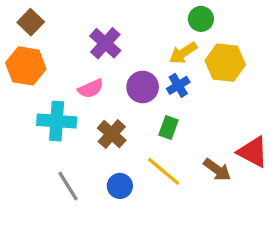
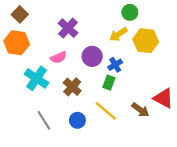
blue cross: (178, 85) -> (115, 65), moved
cyan cross: (57, 121) -> (37, 78), turned 30

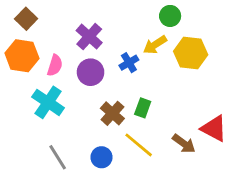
purple circle: (92, 56) -> (91, 72), moved
pink semicircle: (59, 57) -> (55, 65), moved, turned -49
blue cross: (115, 65) -> (129, 63), moved
brown cross: (72, 87) -> (112, 113), moved

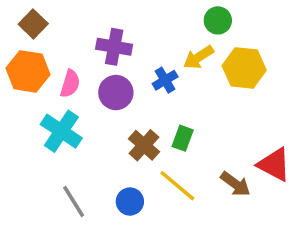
purple cross: (89, 37) -> (114, 47), turned -32

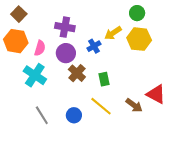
green circle: (218, 20) -> (137, 13), moved
green rectangle: (183, 138) -> (104, 79), turned -32
brown cross: (144, 145) -> (77, 73), moved

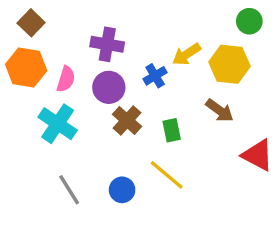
green circle: (137, 13) -> (249, 21), moved
brown arrow: (134, 105) -> (220, 110), moved

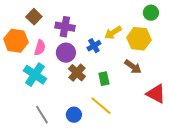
brown square: (31, 23) -> (34, 17), moved

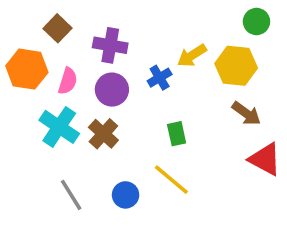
brown arrow: (133, 67) -> (246, 113), moved
brown cross: (77, 73) -> (103, 134), moved

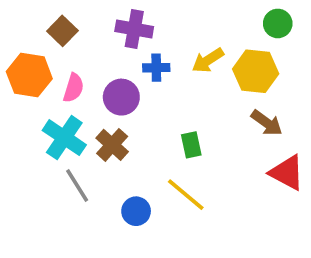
purple cross: (110, 45) -> (134, 29), moved
blue cross: (160, 78) -> (156, 68), moved, turned 30
gray line: (71, 195) -> (77, 185), moved

